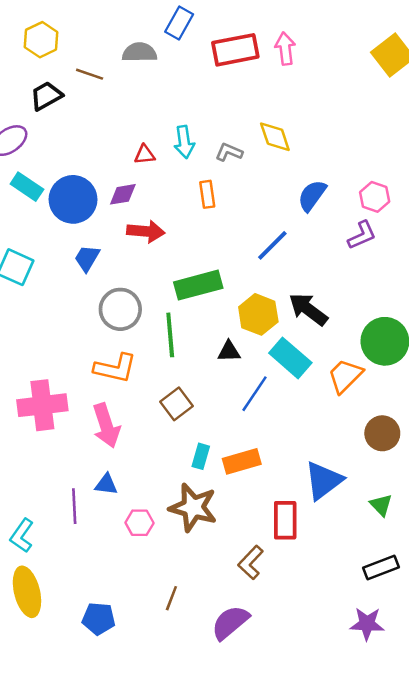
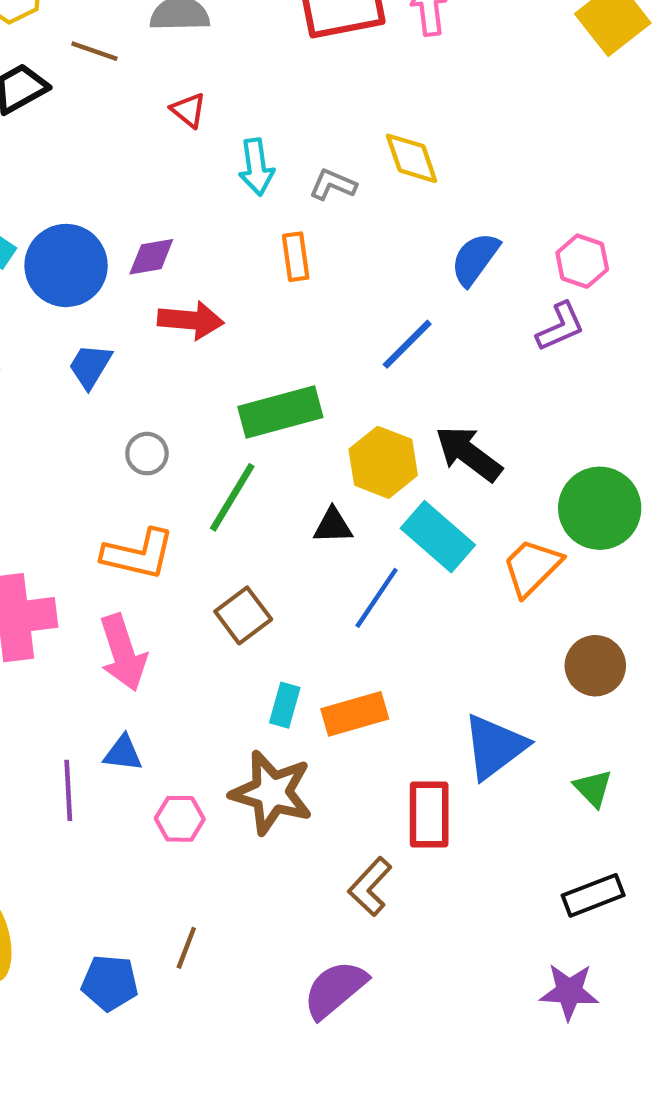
red triangle: (145, 155) -> (189, 110), moved, turned 45
gray circle: (120, 309) -> (147, 454), size x0.6
green line: (170, 335) -> (232, 497), turned 36
brown line: (171, 598) -> (186, 948), moved

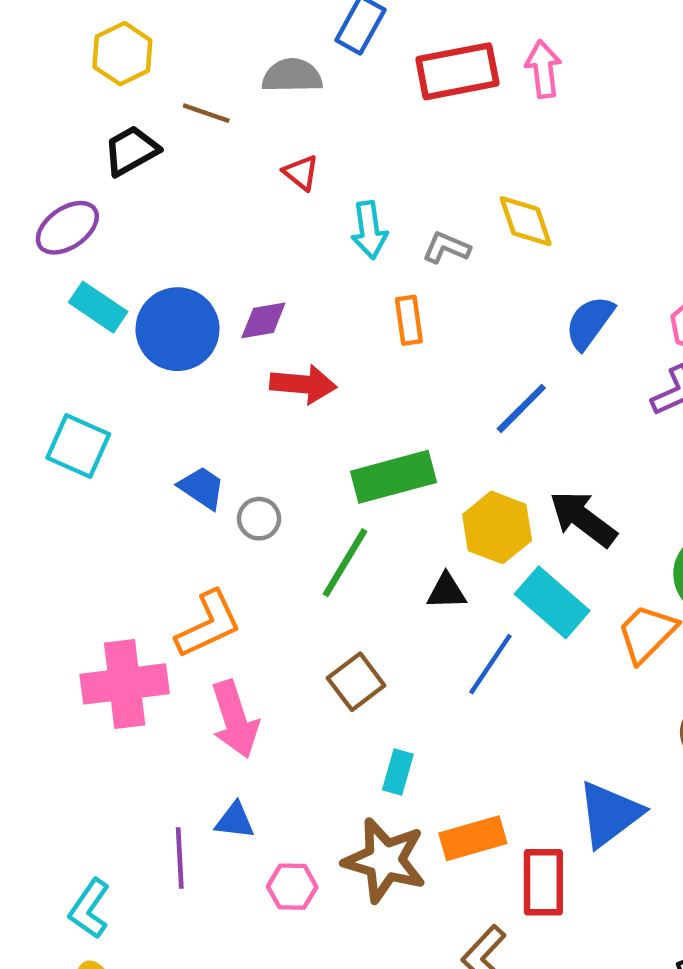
blue trapezoid: (90, 366) -> (202, 488), moved, turned 93
orange L-shape: (138, 554) -> (208, 624), moved, turned -38
orange rectangle: (355, 714) -> (473, 838), moved

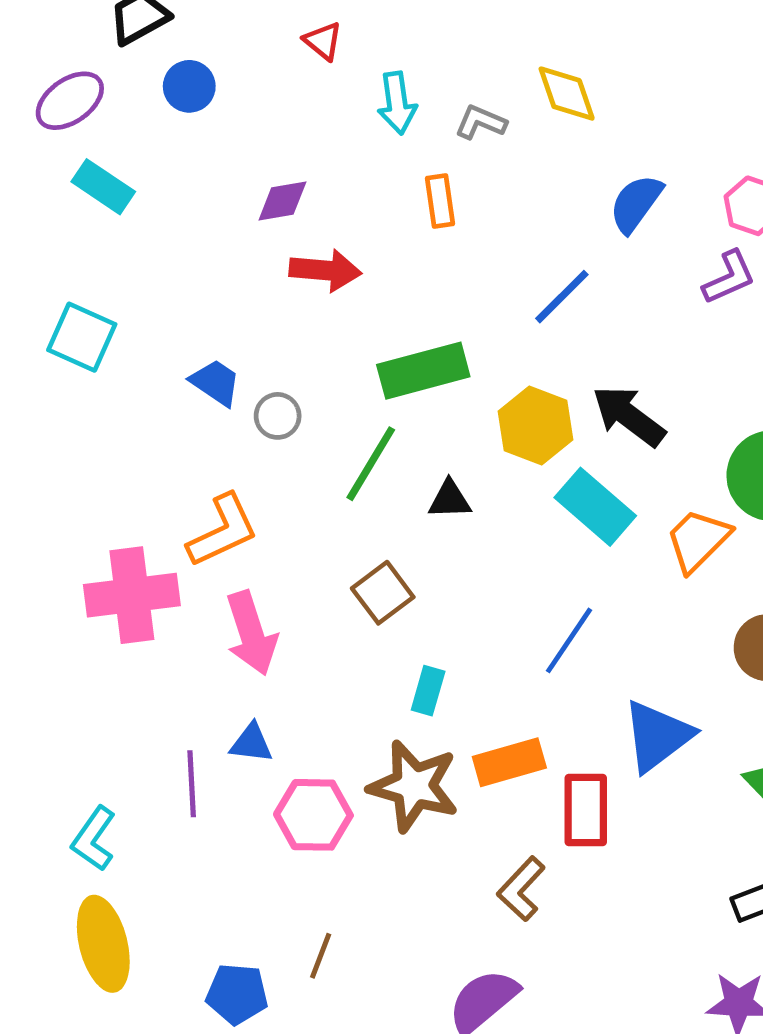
blue circle: (178, 329) -> (189, 86), moved, size x0.6
black triangle: (446, 591) -> (450, 500), moved
blue line: (490, 664) -> (569, 640), moved
pink hexagon: (292, 887) -> (313, 815), size x1.4

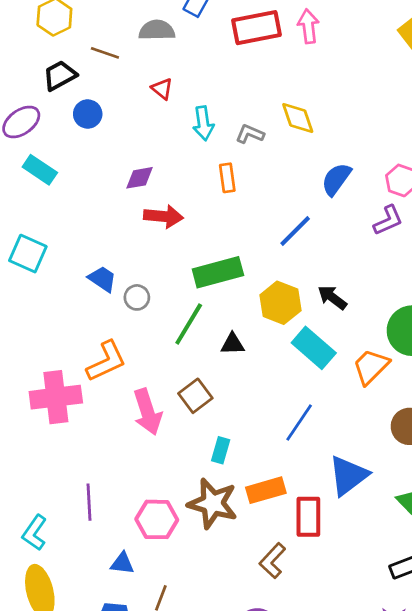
black arrow: (629, 416) -> (332, 297), size x0.7
pink arrow: (251, 633) -> (148, 412), moved
blue triangle: (251, 743) -> (122, 563), moved

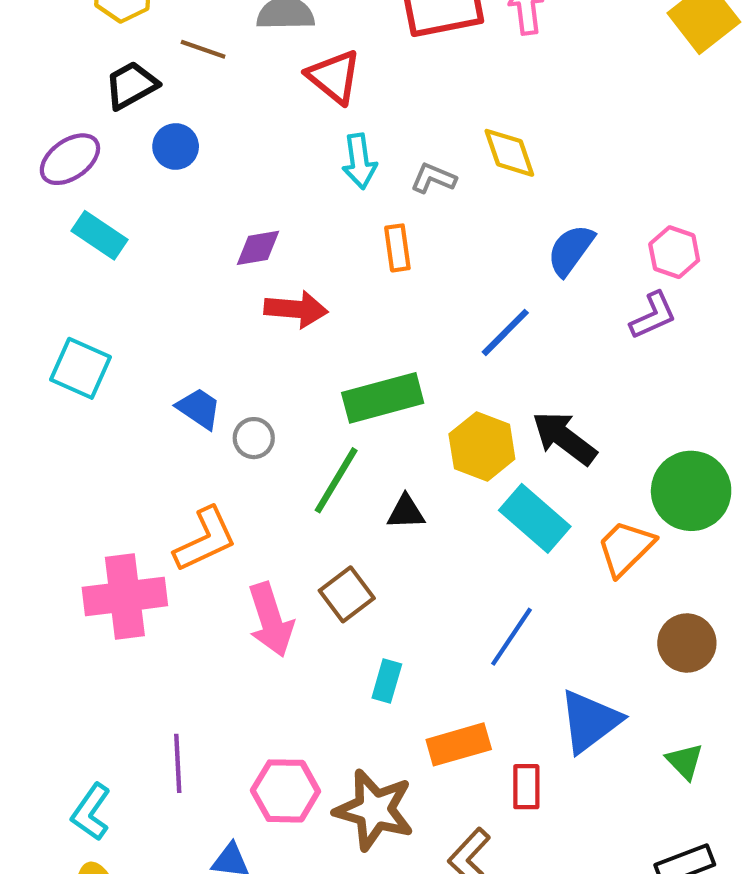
red triangle: (162, 89) -> (334, 77), moved, size x1.6
black arrow: (332, 297) -> (564, 438), size x1.4
brown star: (213, 503) -> (374, 810), moved
red rectangle: (308, 517) -> (526, 787), size x0.7

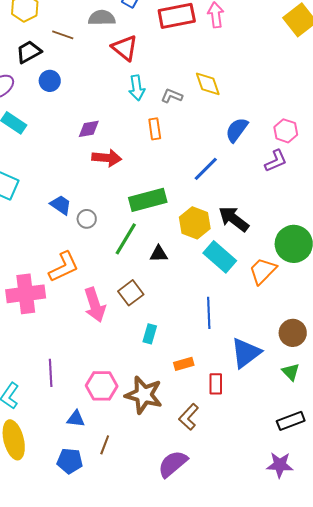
blue line: (512, 637) -> (209, 313), turned -36
brown circle: (687, 643) -> (293, 333), moved
orange rectangle: (459, 744) -> (184, 364), size x0.7

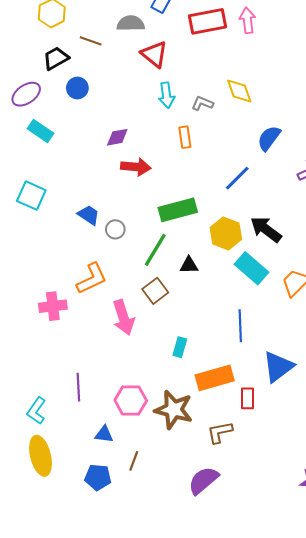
brown square: (131, 293) -> (155, 291), moved
pink cross: (26, 294) -> (53, 306), size x0.7
orange rectangle: (184, 364) -> (215, 378), size x1.8
brown L-shape: (189, 417) -> (220, 432), turned 36

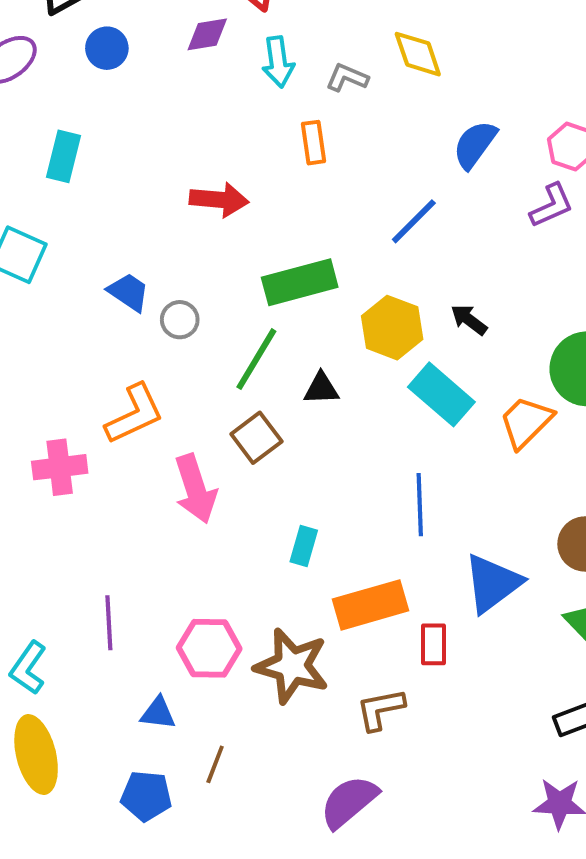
cyan rectangle: (41, 131) -> (64, 156), moved, turned 70
purple diamond: (117, 137) -> (207, 34), moved
black arrow: (266, 229) -> (469, 320), size x0.6

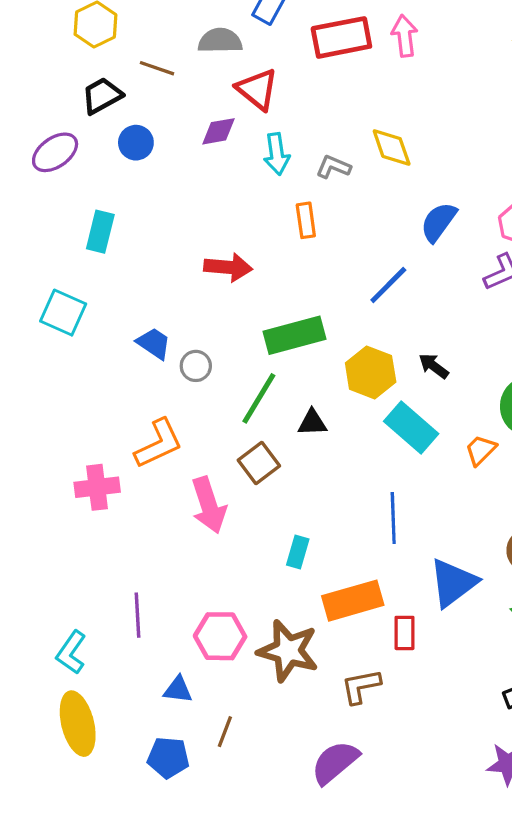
orange trapezoid: (526, 422) -> (481, 450), size x0.7

